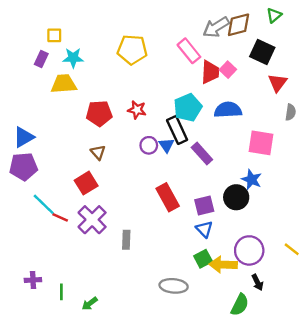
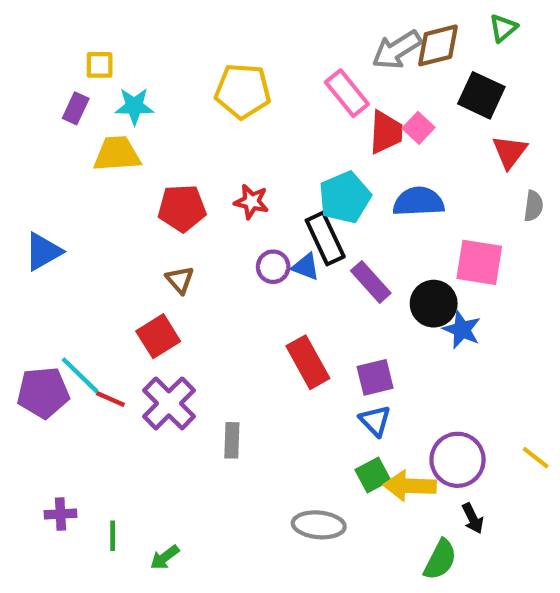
blue triangle: (166, 145) -> (306, 267), turned -35
purple pentagon: (24, 167) -> (43, 393), moved
black circle: (236, 197) -> (434, 304), moved

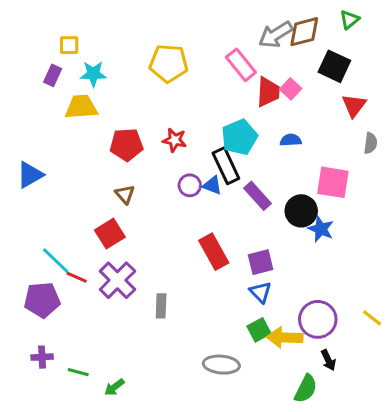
blue semicircle: (418, 202) -> (291, 140), size x0.6
purple pentagon: (43, 393) -> (42, 300), moved
green line: (113, 536) -> (78, 372), turned -75

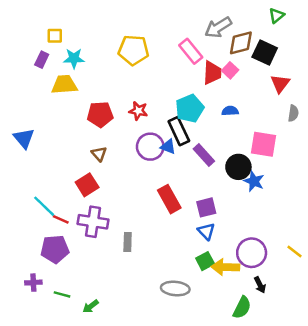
brown diamond: (304, 32) -> (241, 43), moved
blue triangle: (30, 175) -> (24, 138), turned -40
purple circle: (190, 185) -> (150, 147), size x1.5
purple cross: (117, 280) -> (93, 222), turned -36
purple pentagon: (42, 300) -> (55, 249), moved

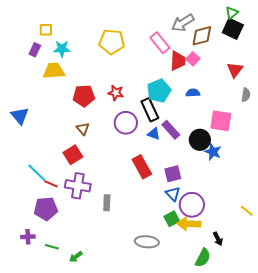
black square: (265, 52) -> (233, 29), moved
blue triangle: (168, 147) -> (154, 134), moved
purple circle: (252, 253) -> (192, 205), moved

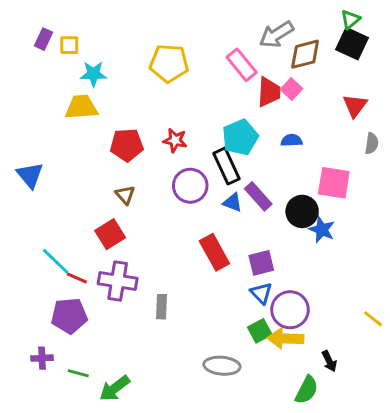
purple rectangle: (35, 50) -> (44, 39), moved
green arrow: (76, 257) -> (115, 388), size x1.5

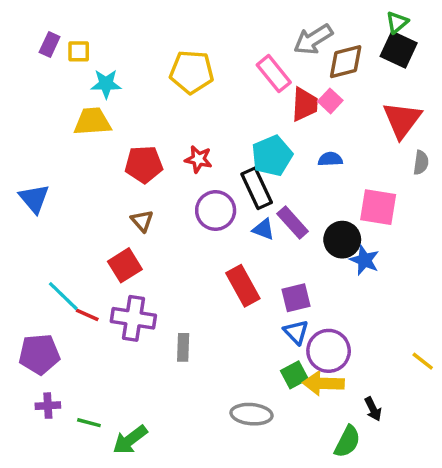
red triangle: (355, 106) -> (402, 120), size x1.4
purple pentagon: (69, 316) -> (39, 354), moved

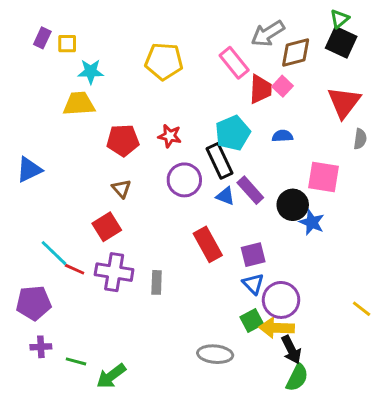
blue triangle: (34, 199) -> (29, 170), turned 44
gray rectangle: (183, 347) -> (157, 282), moved
black arrow: (373, 409) -> (291, 350), moved, size x1.4

